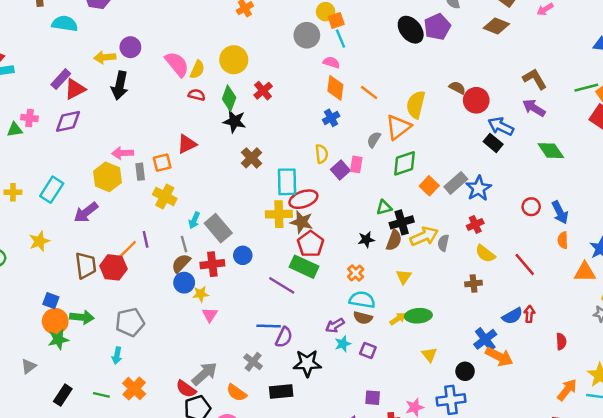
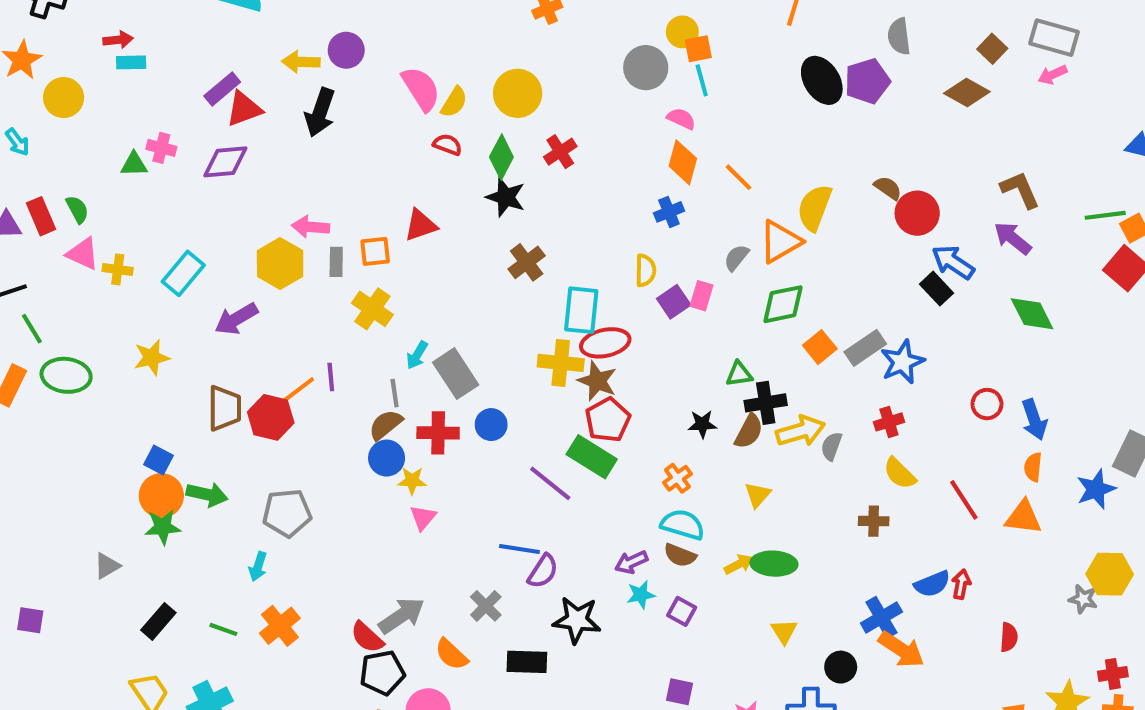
orange triangle: (585, 272) -> (1023, 517), moved

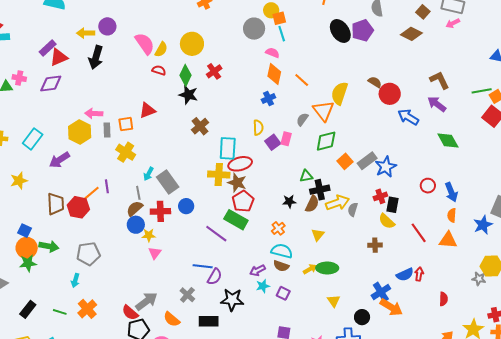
orange triangle: (780, 242) -> (323, 111), turned -35
black rectangle: (937, 289) -> (393, 205), moved, turned 56

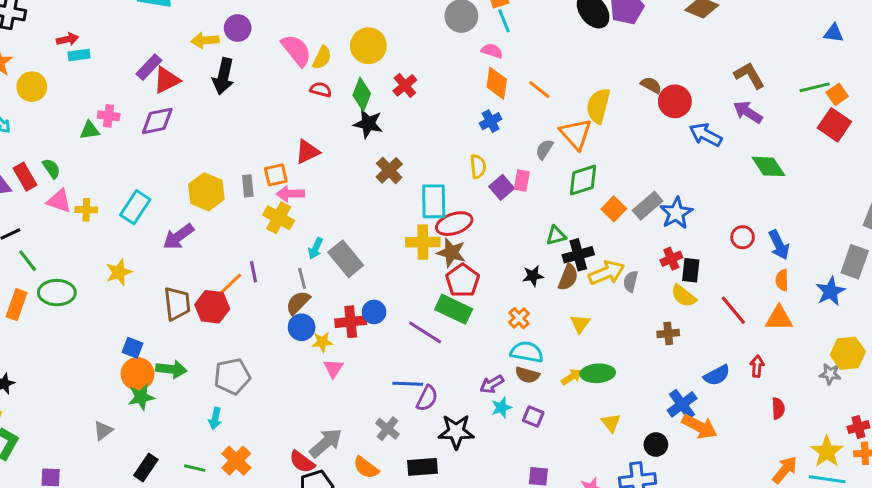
pink arrow: (94, 113) -> (290, 194), moved
blue circle: (186, 206) -> (374, 312), moved
red cross: (160, 211) -> (351, 322), moved
red arrow: (419, 274) -> (757, 366), moved

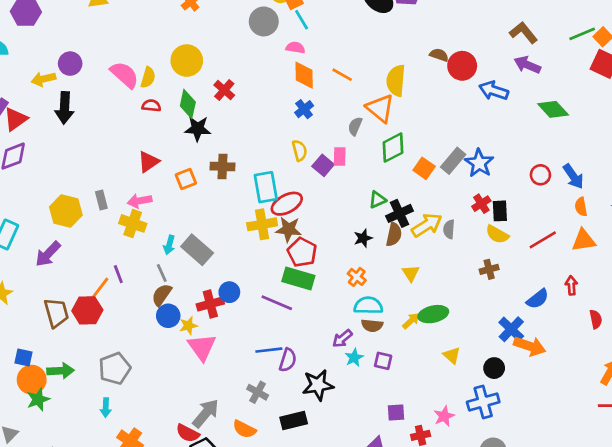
brown cross: (389, 170) -> (223, 166), turned -35
orange square: (276, 175) -> (186, 179), moved
red line: (733, 310) -> (543, 240), turned -72
pink triangle: (333, 368) -> (202, 347), size x1.6

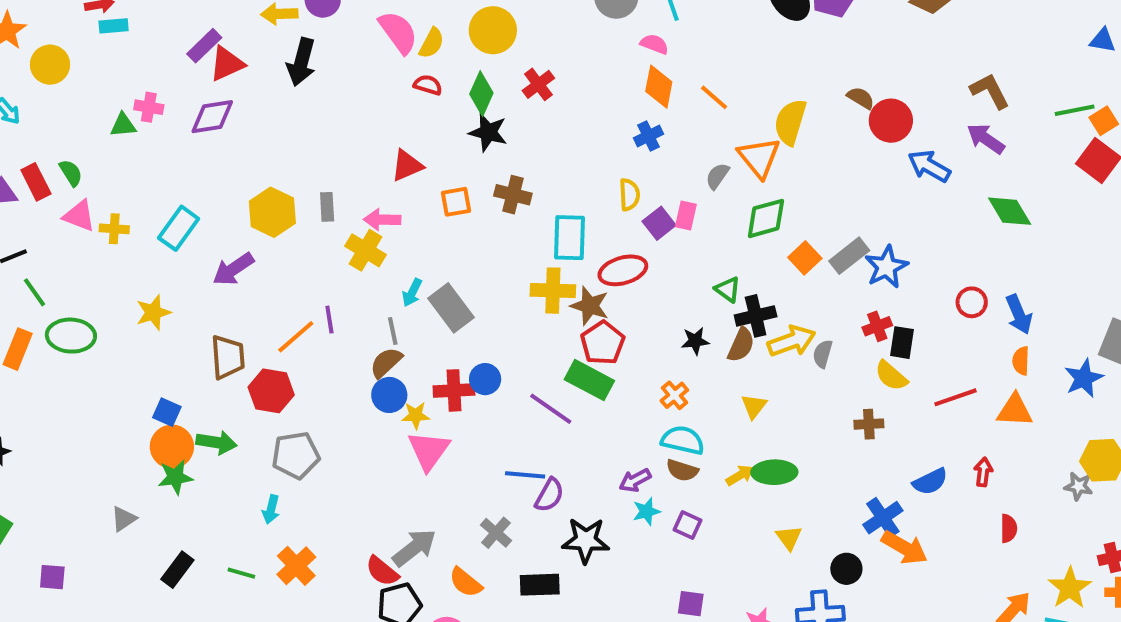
green triangle: (377, 200) -> (728, 289), turned 48
red ellipse: (287, 204) -> (623, 270), moved
red hexagon: (87, 310) -> (271, 391), moved

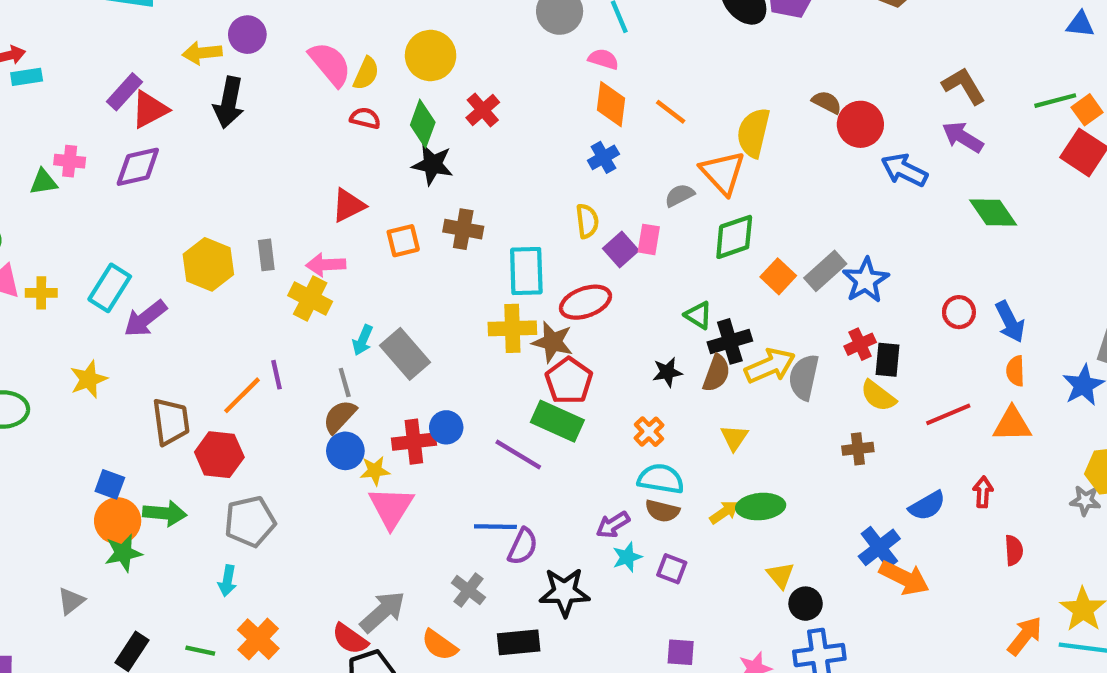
gray semicircle: (717, 176) -> (680, 195), turned 32
purple arrow: (233, 269) -> (145, 319), moved
gray semicircle: (823, 354) -> (804, 377), size x1.5
black circle: (846, 569) -> (806, 604), moved

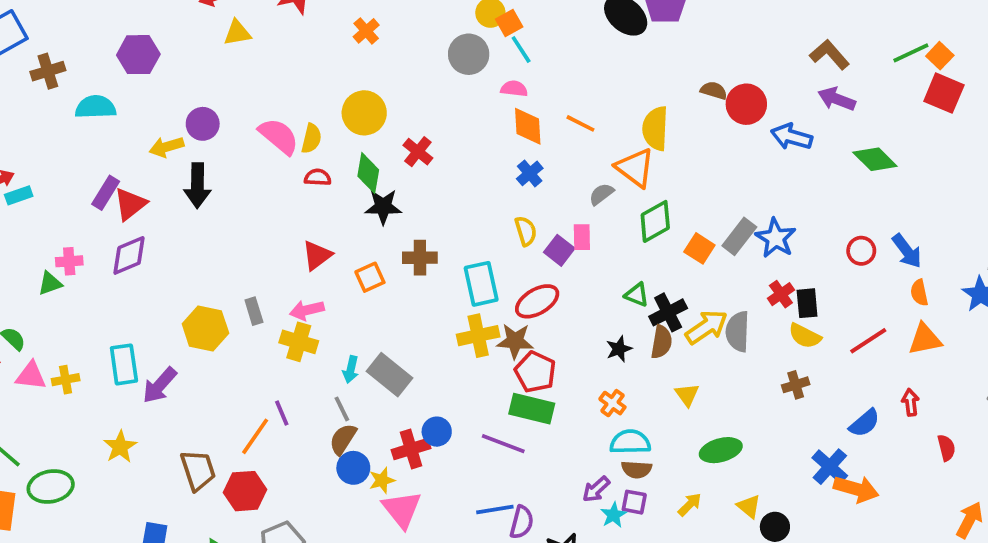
cyan rectangle: (110, 288) -> (124, 364), turned -30
yellow arrow: (724, 512) -> (690, 505), moved
purple square: (672, 569) -> (634, 502), moved

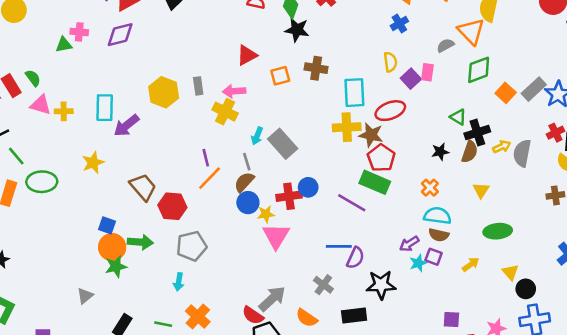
yellow arrow: (707, 327) -> (502, 147), size x0.6
orange line: (255, 436) -> (210, 178), moved
brown trapezoid: (198, 470) -> (143, 187), turned -32

